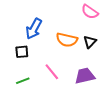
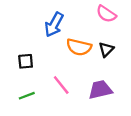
blue arrow: (34, 29) -> (54, 25), moved

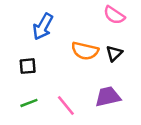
blue arrow: (54, 25) -> (43, 27), moved
pink line: (61, 85) -> (66, 106), moved

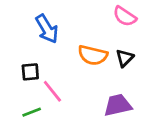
blue arrow: (43, 27) -> (47, 29), turned -60
pink line: (66, 106) -> (52, 91), moved

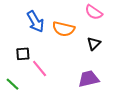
orange semicircle: (93, 55) -> (64, 29), moved
green line: (32, 112) -> (12, 84), moved, turned 64

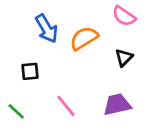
orange semicircle: (64, 29) -> (84, 38), turned 135
pink line: (40, 68) -> (66, 106), moved

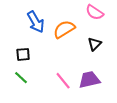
pink line: (66, 106) -> (63, 81), moved
green line: (16, 111) -> (21, 78), moved

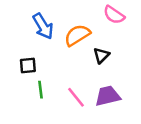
black triangle: (95, 44) -> (101, 55), moved
green line: (21, 78) -> (40, 90), moved, turned 40

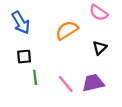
blue arrow: (43, 26) -> (21, 23), moved
black triangle: (101, 55) -> (100, 48), moved

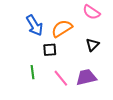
blue arrow: (21, 23) -> (34, 25), moved
black square: (24, 57) -> (50, 50), moved

